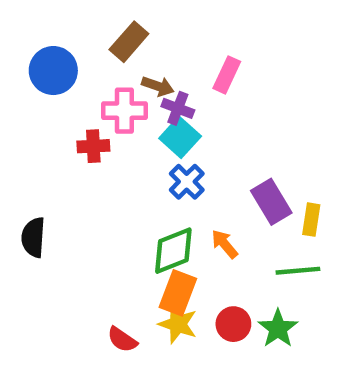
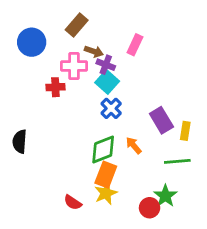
yellow star: (178, 324) -> (106, 193), turned 30
red circle: (233, 324) -> (150, 208), moved

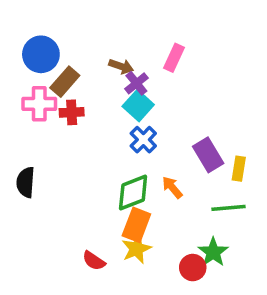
brown rectangle: (77, 25) -> (65, 82), moved
purple cross: (106, 65) -> (136, 83), turned 30
pink cross: (74, 66) -> (39, 104), moved

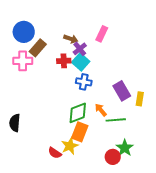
red cross: (72, 112) -> (64, 61), moved
blue cross: (143, 140) -> (84, 82), turned -35
black semicircle: (26, 182) -> (15, 123), moved
green line: (229, 208) -> (116, 120), moved
yellow star: (136, 249) -> (70, 146), moved

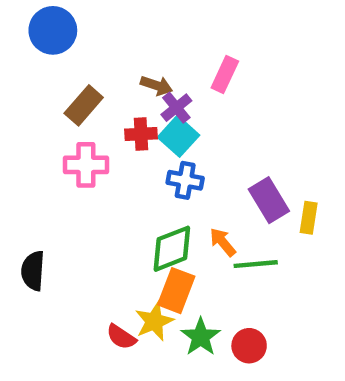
blue circle: (24, 32) -> (53, 30), moved
pink cross: (23, 61) -> (86, 165), moved
green star: (125, 148) -> (201, 337), moved

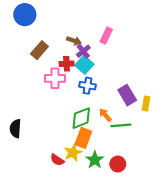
pink cross: (86, 165) -> (55, 78), moved

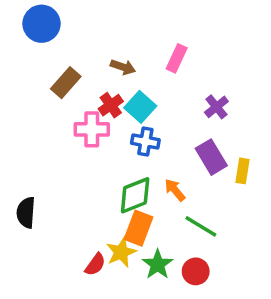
purple cross: (83, 51) -> (216, 107), moved
red cross: (67, 64) -> (111, 105), turned -32
green line: (121, 125) -> (201, 226), moved, turned 36
red semicircle: (57, 160) -> (95, 264), turned -88

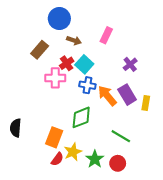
blue circle: (42, 24) -> (59, 19), moved
orange arrow: (175, 190) -> (107, 96), moved, size x1.5
orange rectangle: (138, 228) -> (54, 137), moved

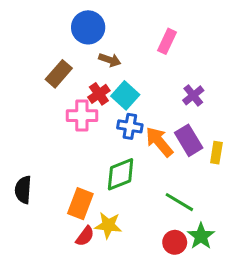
pink rectangle: (106, 35) -> (167, 41), moved
yellow star: (73, 152) -> (108, 225), turned 30
green star: (95, 159) -> (201, 236), moved

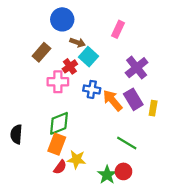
cyan square: (125, 95) -> (88, 57), moved
purple cross: (193, 95) -> (137, 68), size x1.5
green diamond: (121, 174) -> (59, 123), moved
green star: (201, 236) -> (107, 175), moved

